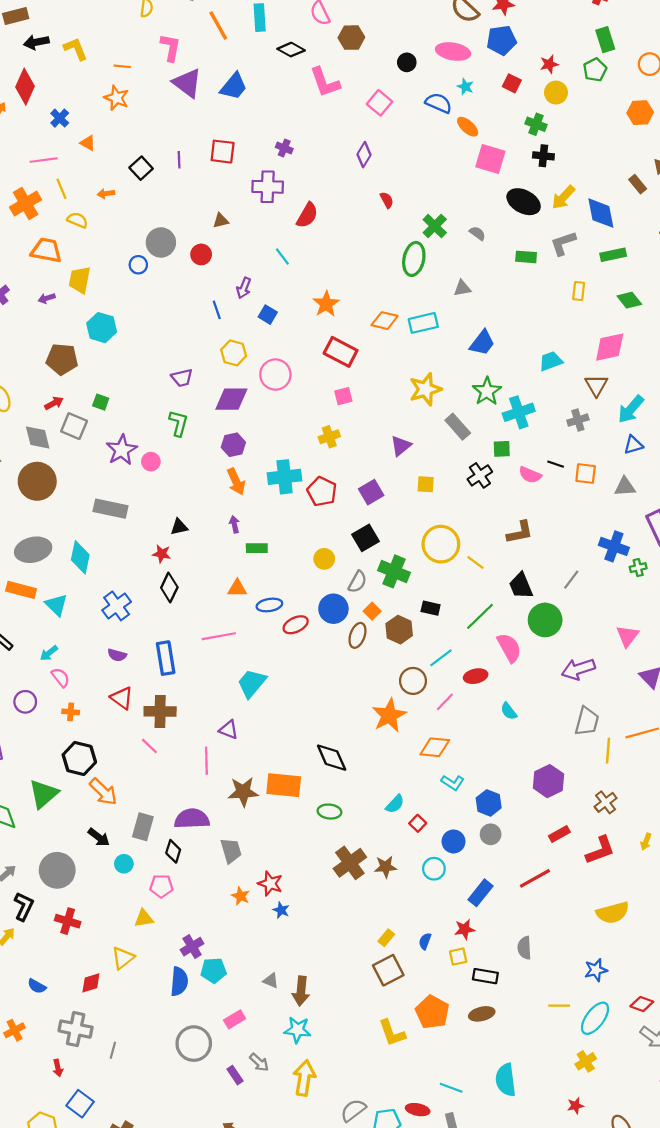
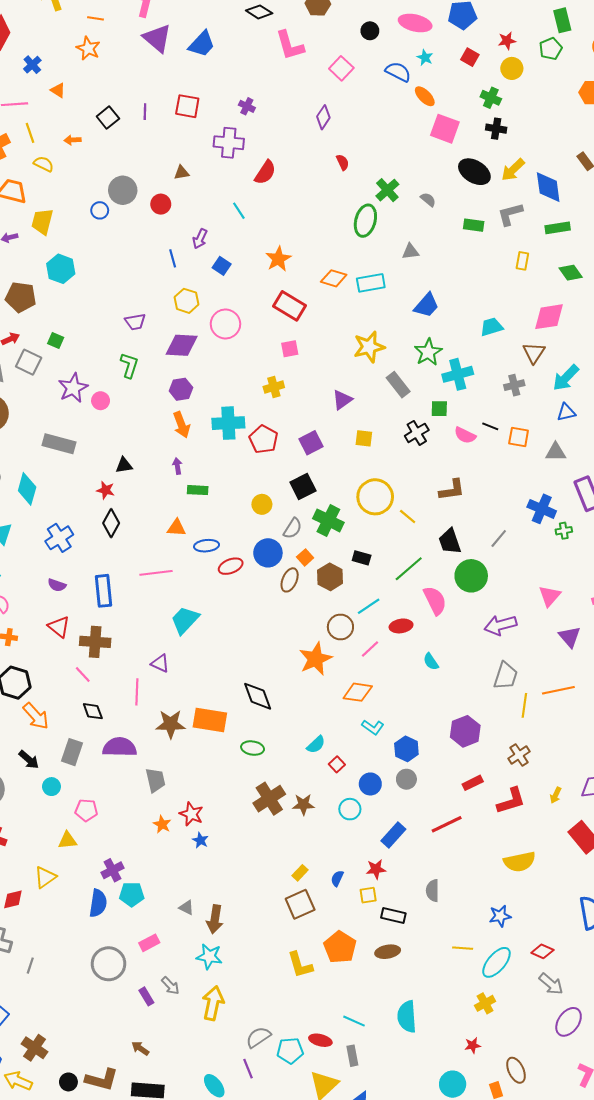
black diamond: (173, 851) -> (93, 711), moved, turned -40

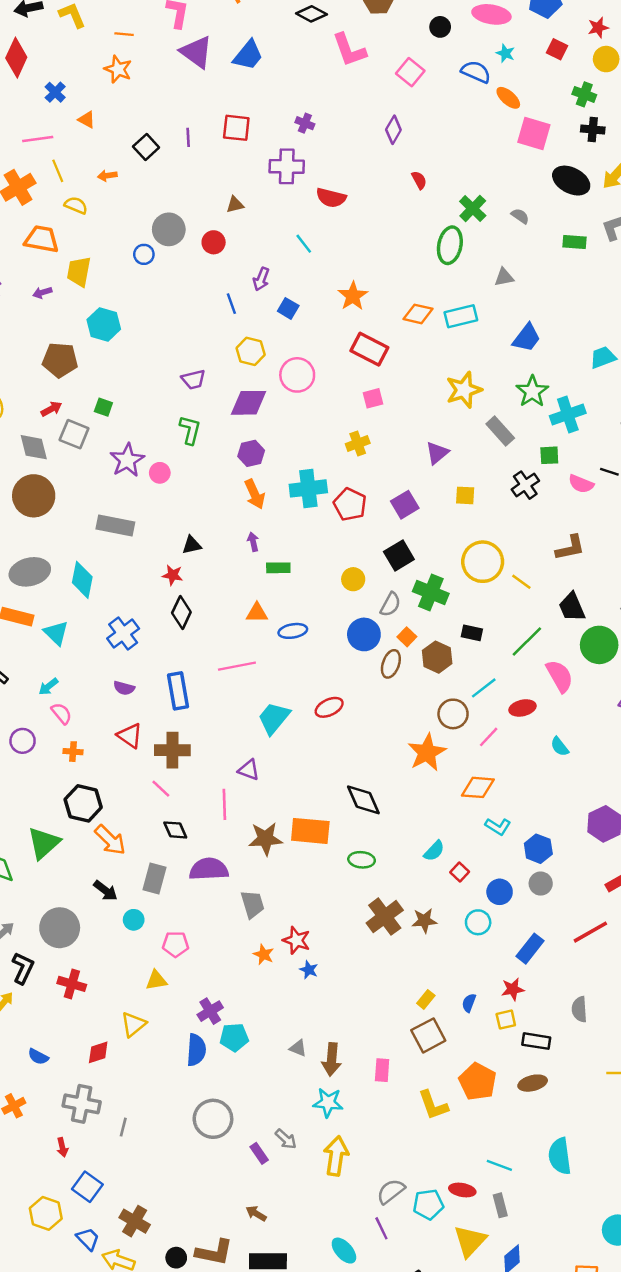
red semicircle: (265, 172) -> (331, 198), turned 75
red ellipse: (231, 566) -> (329, 707), moved
pink rectangle: (149, 943) -> (382, 1070), moved, turned -54

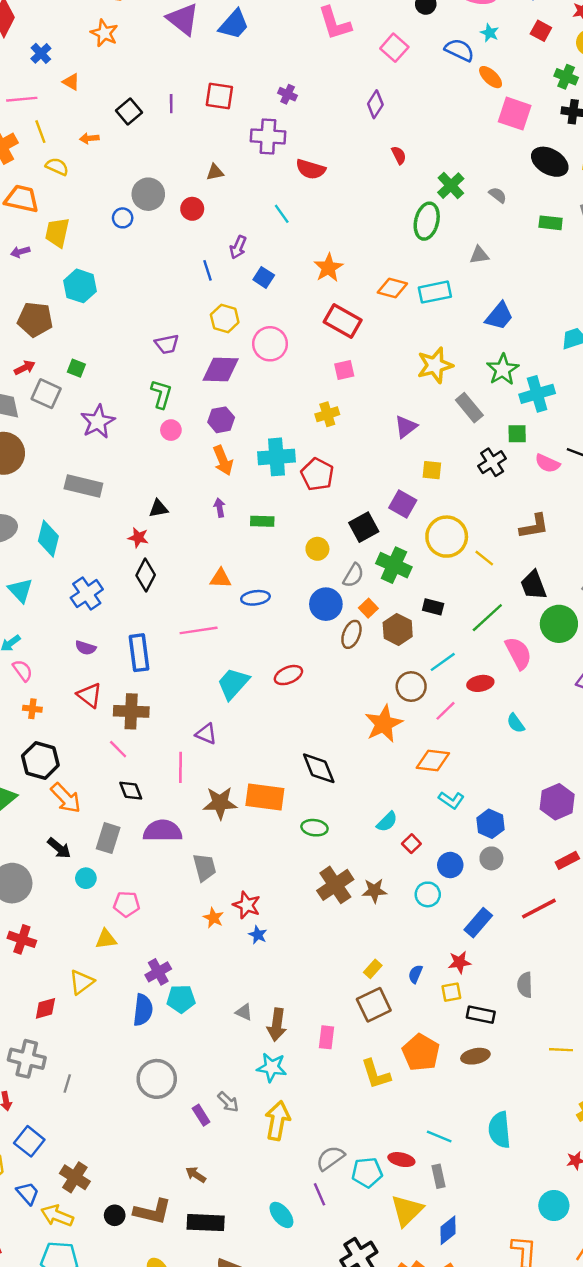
pink circle: (160, 473) -> (171, 430), moved
purple square: (405, 505) -> (403, 504), moved, turned -32
green rectangle: (278, 568) -> (262, 521), moved

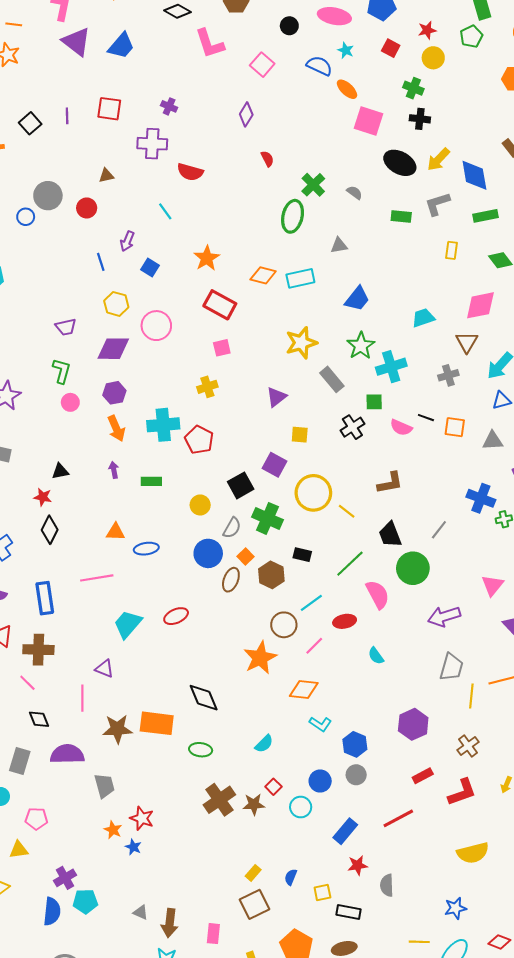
red square: (411, 844) -> (273, 787), moved
blue star: (258, 935) -> (133, 847), moved
red star: (459, 962) -> (358, 865), moved

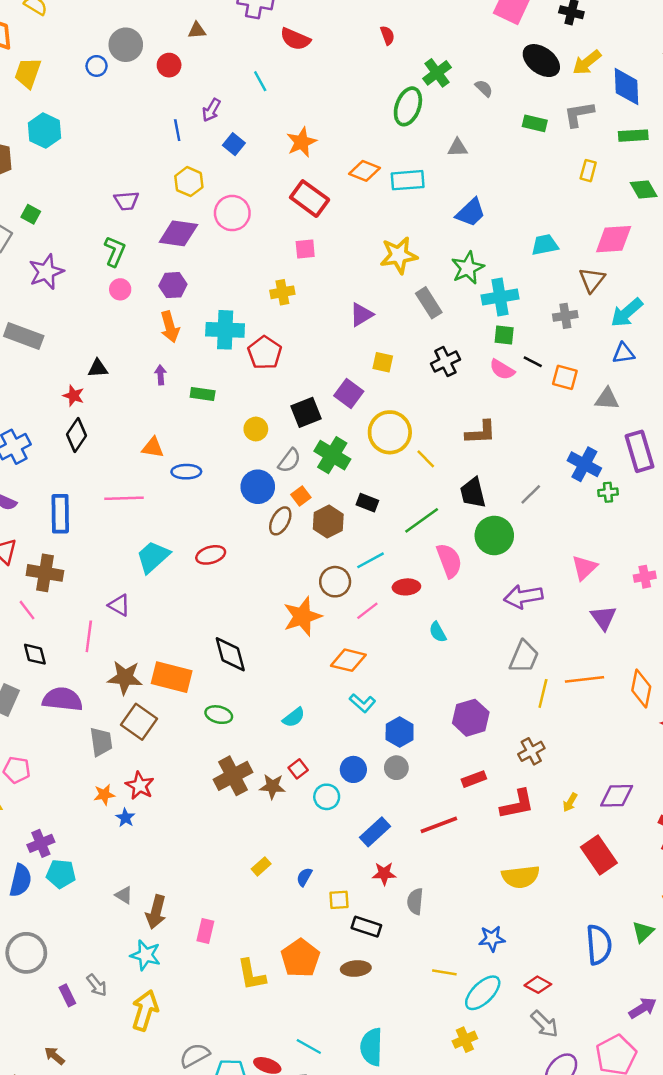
green square: (374, 402) -> (504, 335), moved
orange star: (113, 830) -> (104, 795), turned 30
brown square: (255, 904) -> (139, 722), moved, turned -36

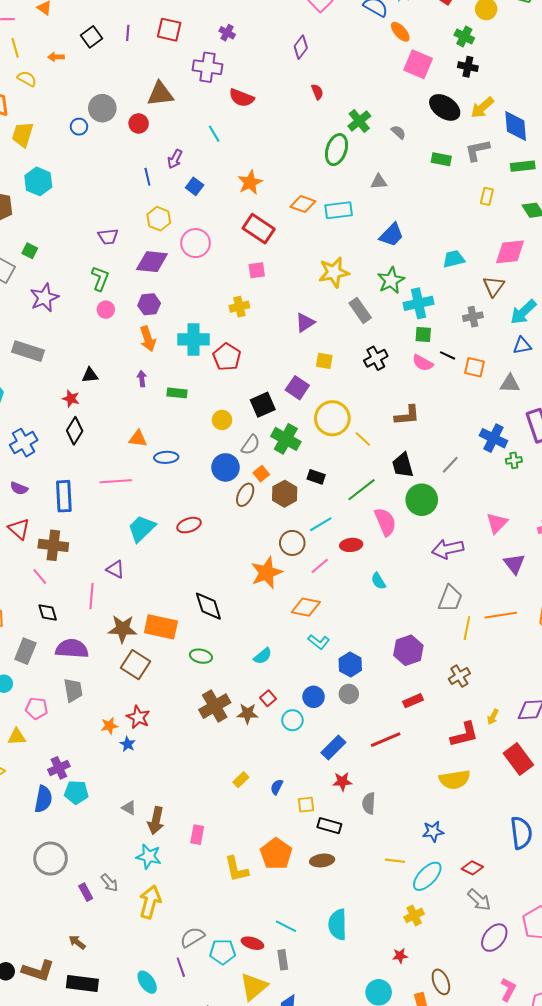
brown triangle: (197, 30) -> (160, 94), size x1.8
gray trapezoid: (101, 742) -> (73, 690), moved
red L-shape: (517, 804) -> (464, 735), moved

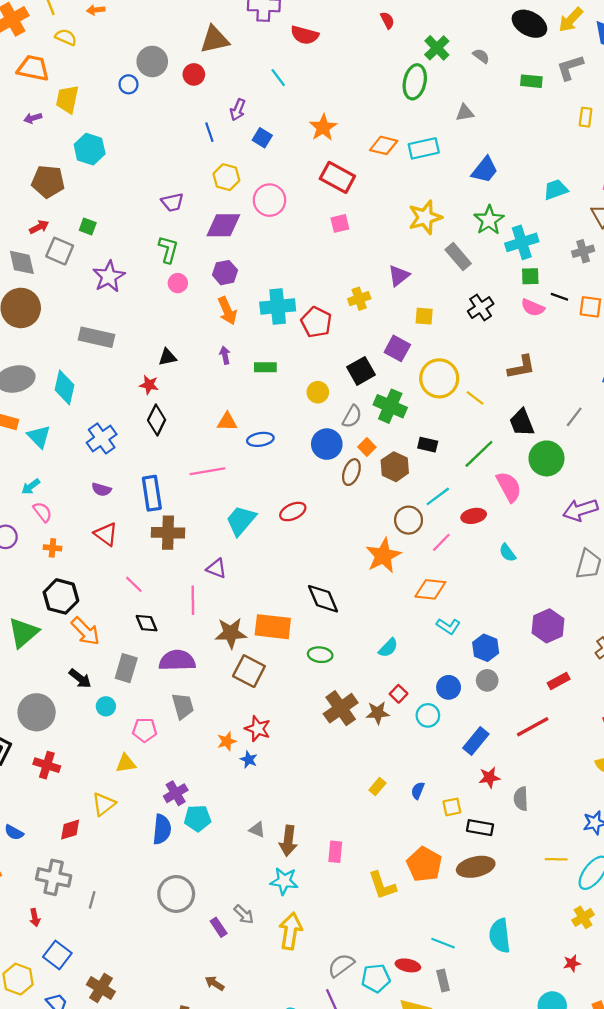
yellow cross: (239, 307) -> (359, 299), moved
brown cross: (53, 545) -> (168, 533), moved
brown ellipse: (322, 861) -> (476, 867), size x1.4

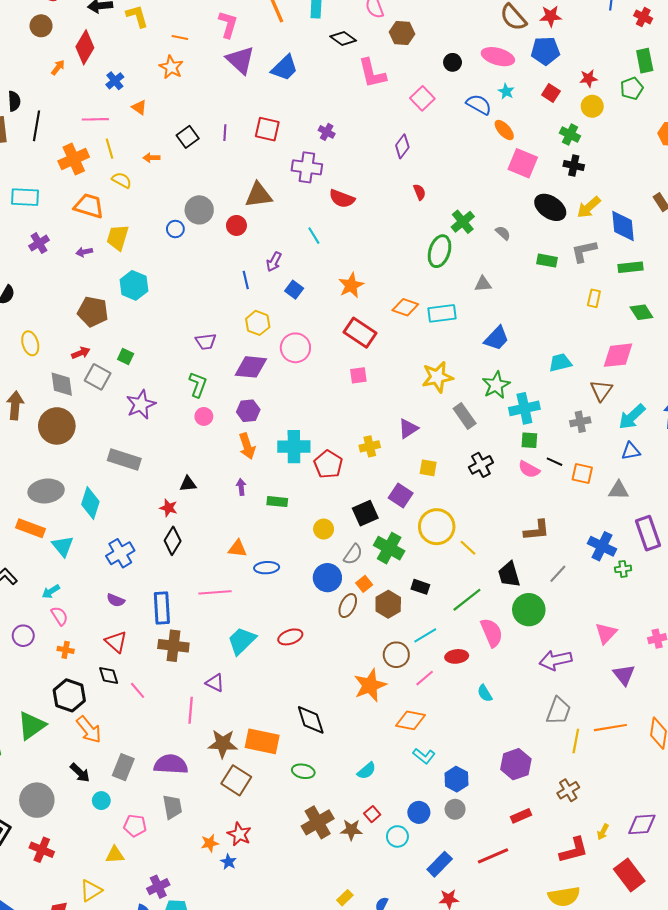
brown L-shape: (521, 367) -> (537, 530), moved
black diamond: (147, 623) -> (109, 675), moved

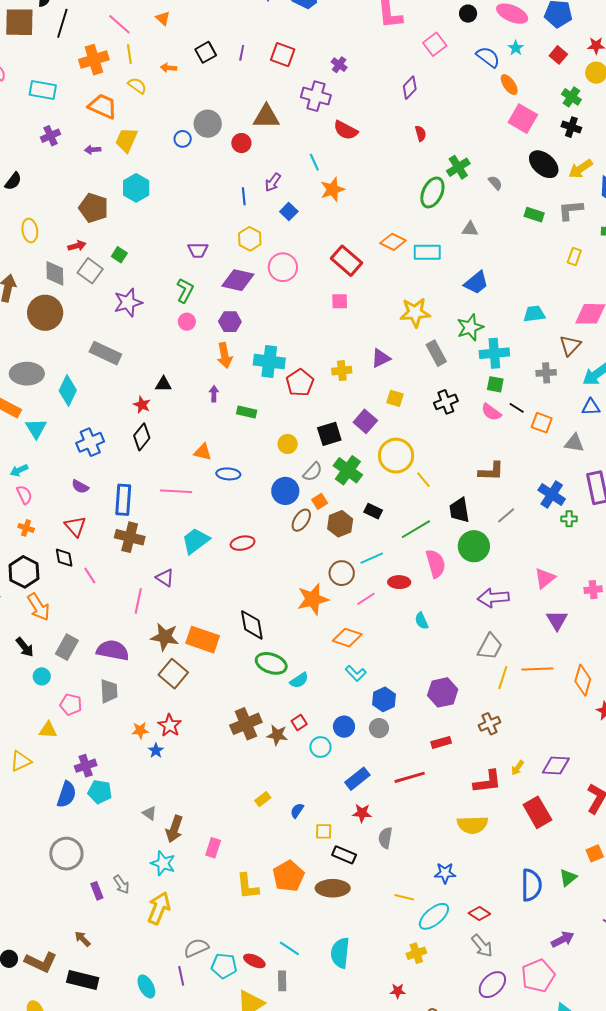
pink line: (95, 119) -> (119, 24), turned 35
orange star: (351, 285) -> (332, 189), moved
green ellipse: (303, 771) -> (271, 663), moved, size x1.4

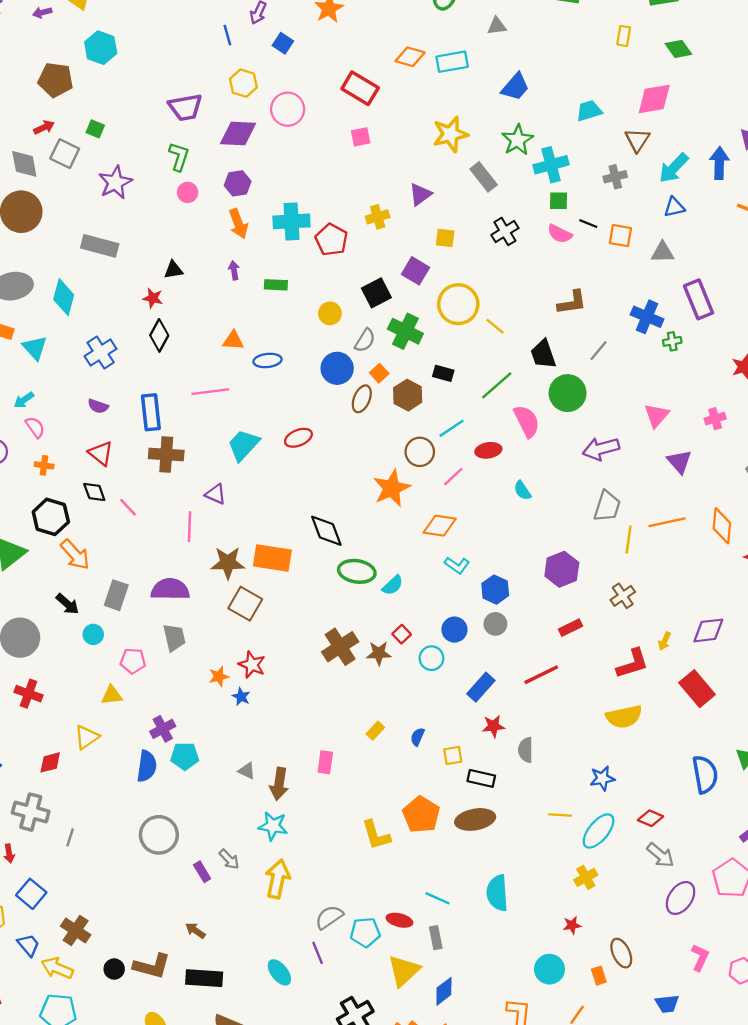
purple trapezoid: (198, 250) -> (185, 107), size x1.4
pink rectangle: (213, 848) -> (325, 762), moved

